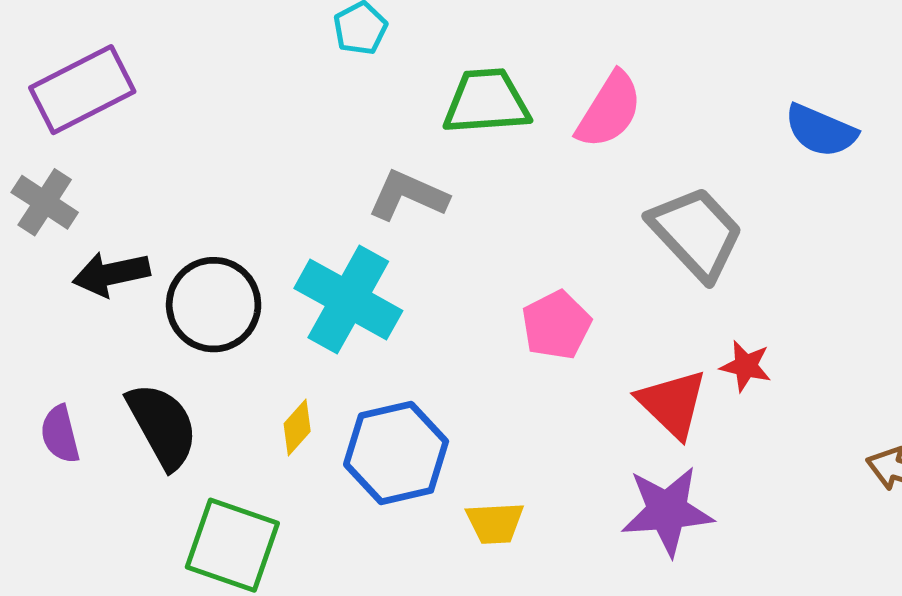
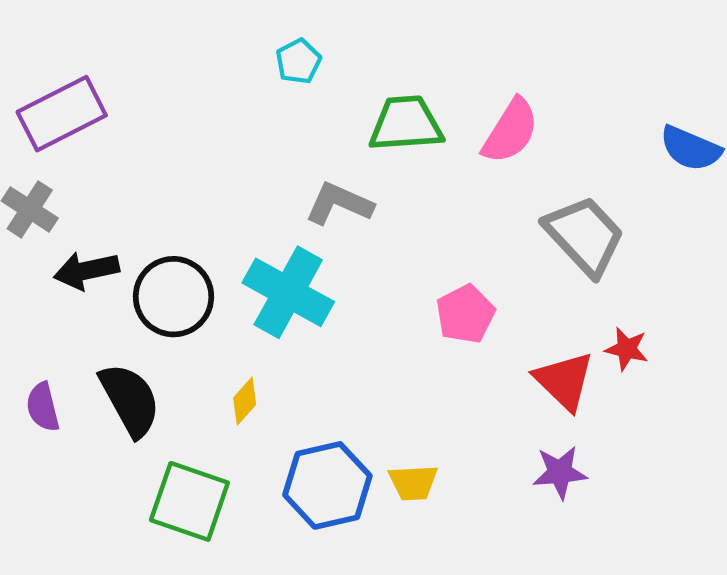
blue hexagon: (396, 453) -> (327, 485), moved
purple star: (667, 511) -> (560, 472), size x0.7

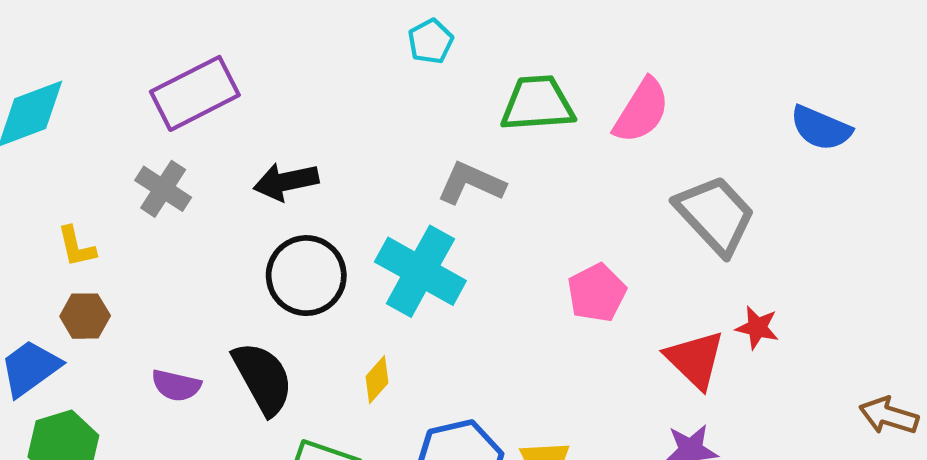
black arrow: (86, 270) -> (286, 182), moved
purple semicircle: (43, 407) -> (176, 385), turned -63

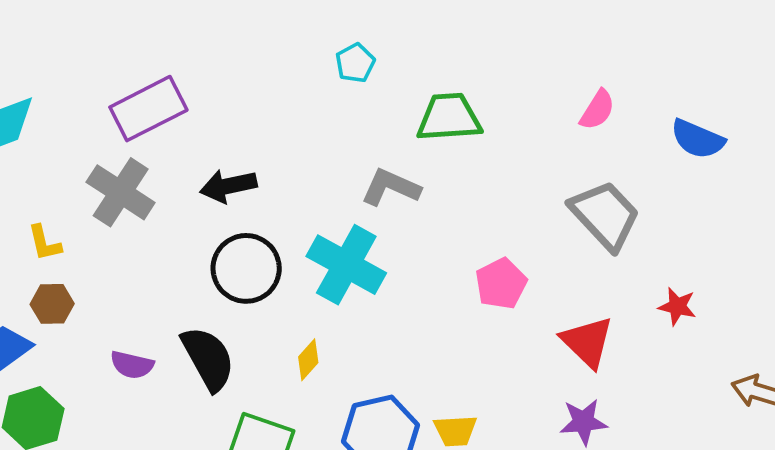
pink semicircle: (642, 111) -> (597, 110), moved, size x0.7
gray cross: (163, 189) -> (121, 192), size x1.4
red star: (757, 328) -> (677, 306), moved

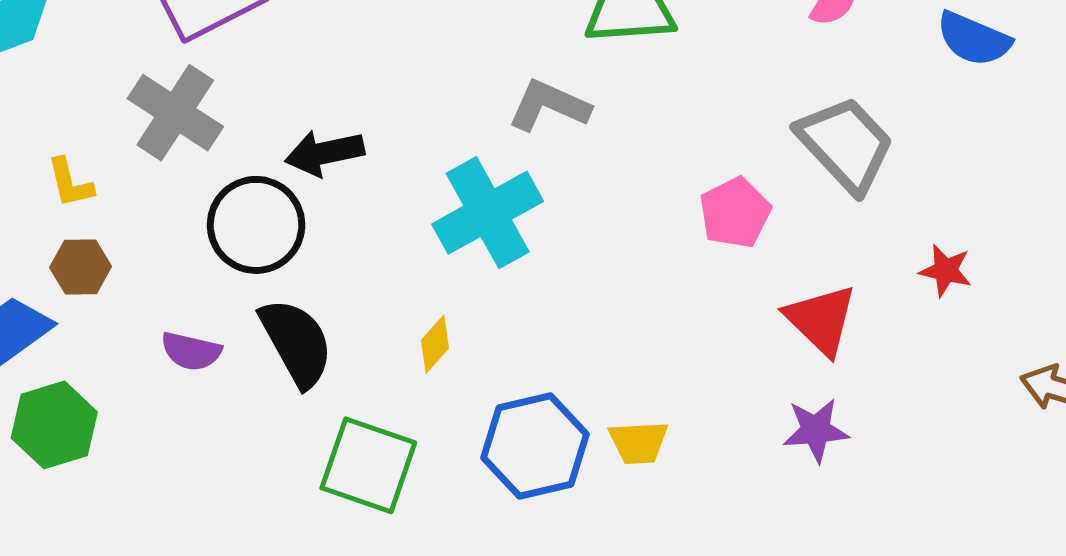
black arrow: (228, 186) -> (324, 153), moved
cyan cross: (346, 265) -> (488, 213), turned 32
black circle: (246, 268) -> (256, 225), moved
pink pentagon: (501, 284) -> (735, 213), moved

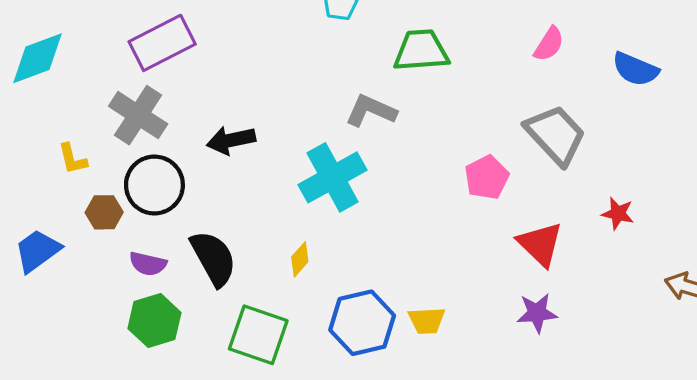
black circle: (256, 225) -> (154, 185), moved
brown hexagon: (81, 267) -> (104, 212), moved
green hexagon: (54, 425) -> (154, 321), moved

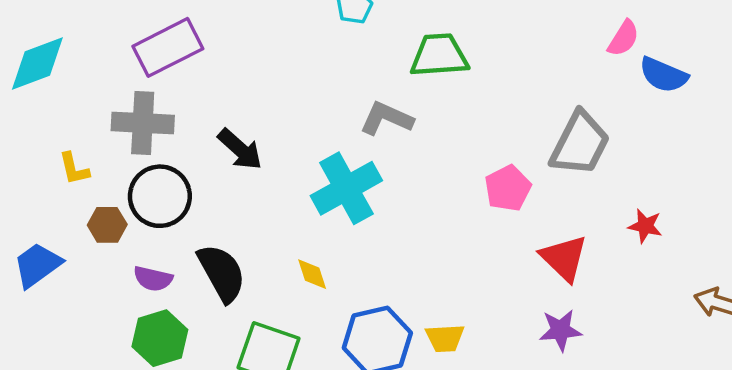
pink semicircle: (549, 44) -> (623, 38), moved
gray cross: (138, 115) -> (143, 123), turned -30
gray trapezoid: (556, 135) -> (580, 144), turned 70
black arrow: (231, 140) -> (240, 149), turned -126
yellow diamond: (300, 259) -> (312, 274), turned -60

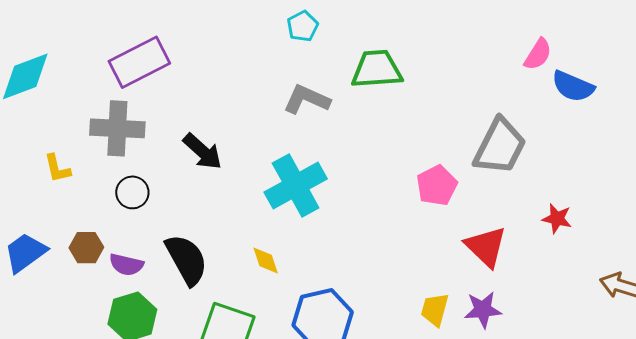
gray L-shape: (386, 118) -> (307, 99), moved
black circle: (160, 196) -> (132, 192), size x0.6
brown hexagon: (107, 225) -> (86, 248), moved
yellow trapezoid: (445, 338) -> (435, 310), moved, turned 108

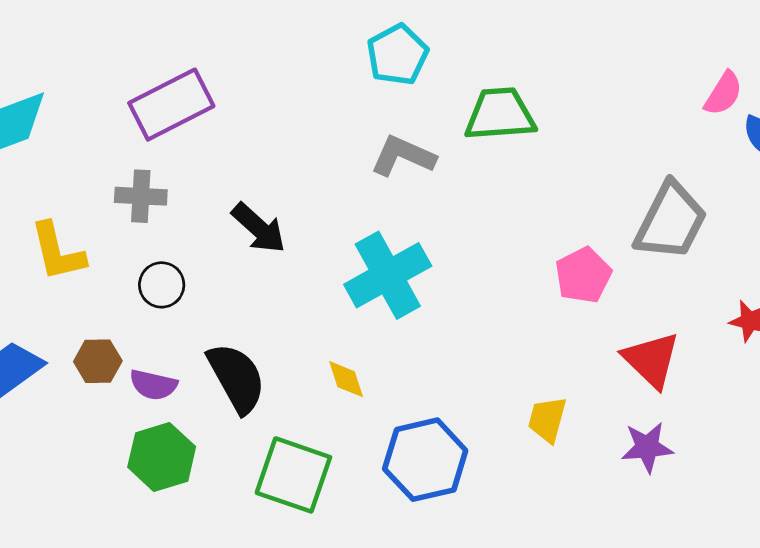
cyan pentagon: (303, 26) -> (397, 55), size x1.4
gray cross: (117, 128) -> (141, 196), size x0.7
yellow L-shape: (57, 168) -> (58, 252), size x1.5
yellow trapezoid: (435, 310) -> (547, 419), moved

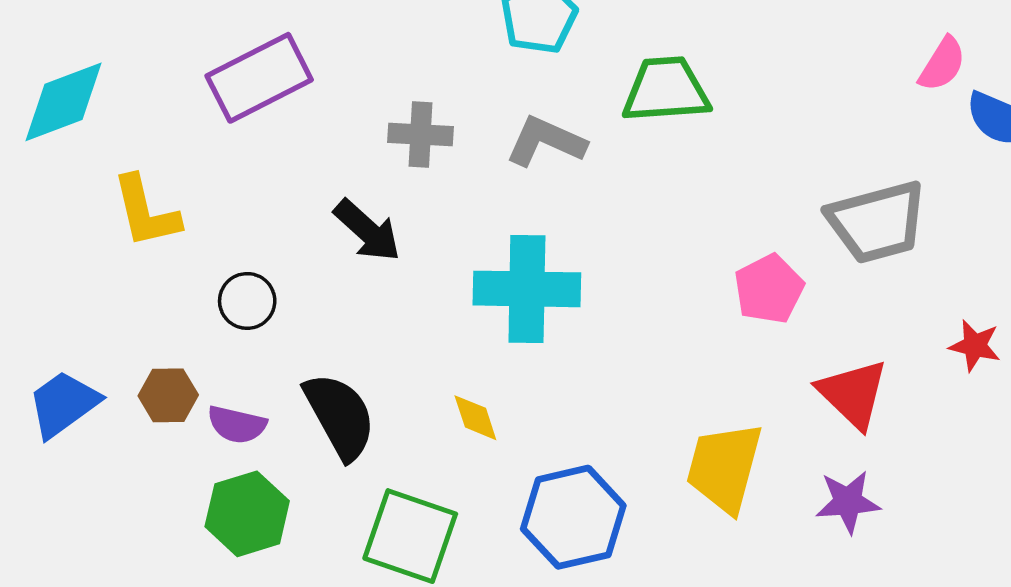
gray cross: (141, 196) -> (420, 134), moved
gray trapezoid: (671, 221) -> (877, 222), turned 48
yellow L-shape: (58, 252) -> (146, 212), moved
cyan cross: (388, 275) -> (527, 289), turned 30
yellow trapezoid: (547, 419) -> (724, 467), size x1.6

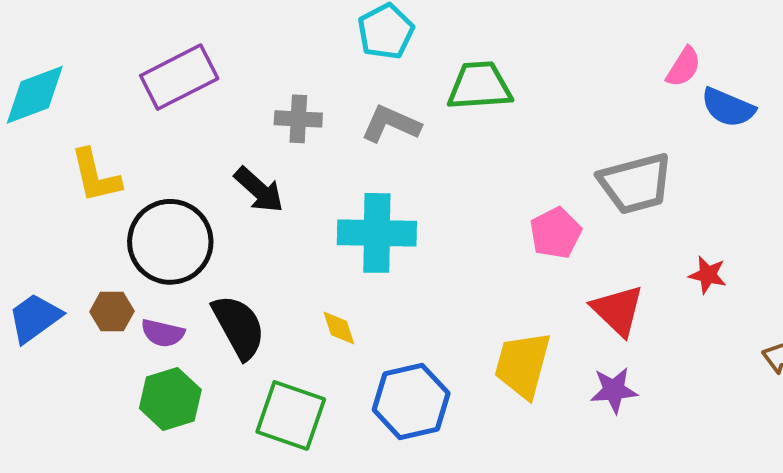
black circle: (247, 301) -> (170, 242), size x2.0

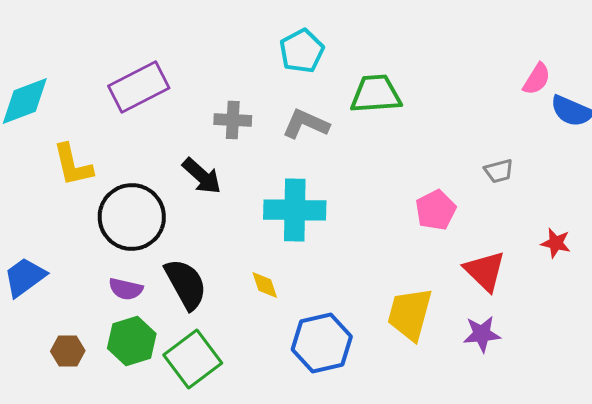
gray trapezoid: (635, 184) -> (499, 171), size x0.5
brown hexagon: (112, 312) -> (68, 351), moved
green square: (291, 415) -> (193, 359), moved, turned 34

